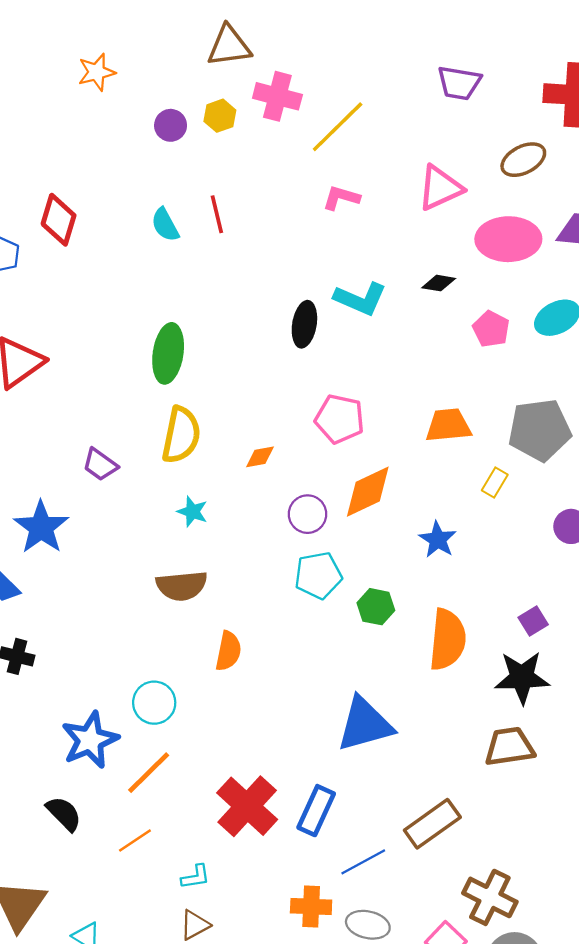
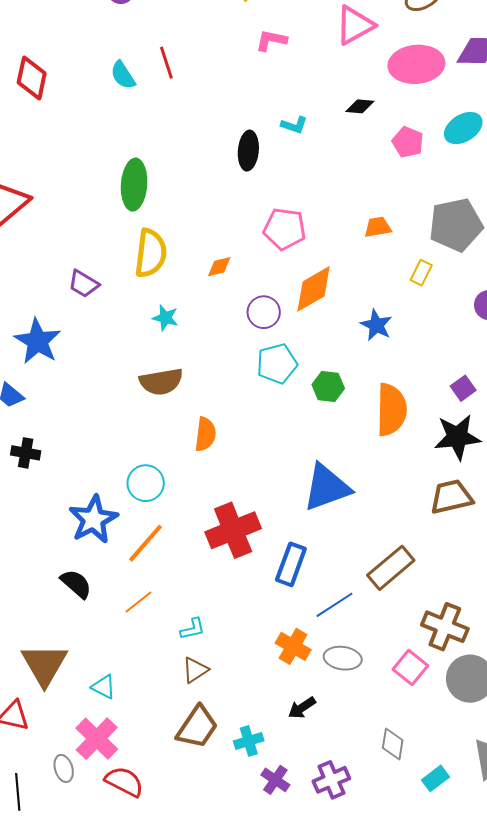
cyan L-shape: (360, 299) -> (294, 125), size x0.6
orange trapezoid: (448, 425) -> (378, 227), size x0.7
red cross: (247, 806) -> (233, 530), moved, turned 30
orange cross: (311, 907) -> (293, 646), turned 32

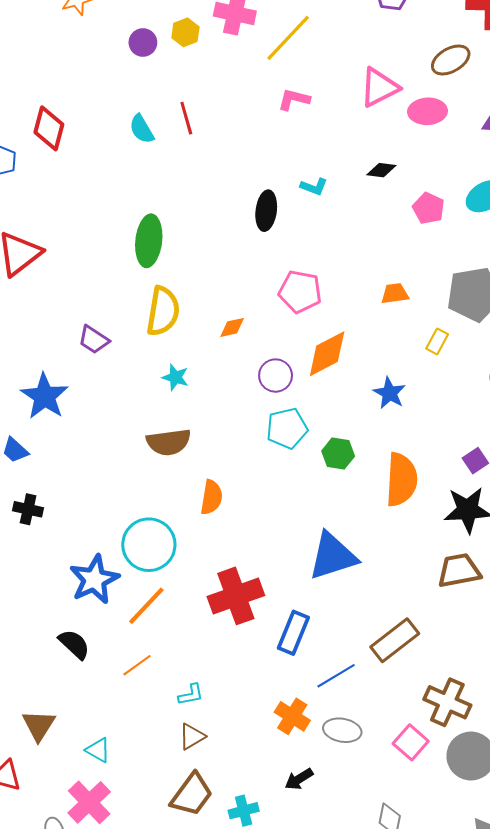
pink ellipse: (416, 64) -> (428, 111), moved, size x0.7
cyan circle: (146, 483) -> (149, 545), size x1.4
brown triangle: (44, 665) -> (39, 725), size x0.7

